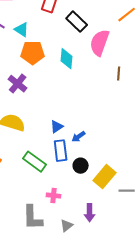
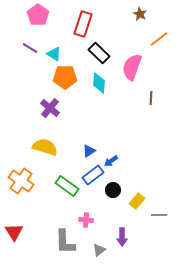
black rectangle: (77, 22) -> (99, 53), moved
blue rectangle: (61, 151) -> (93, 175), turned 60
yellow rectangle: (105, 177) -> (137, 201), size x0.7

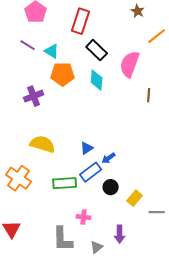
purple cross: (50, 108) -> (34, 96), moved, turned 30
green rectangle: (67, 186) -> (65, 183), turned -40

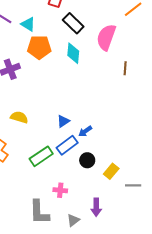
yellow semicircle: (43, 144) -> (19, 117), size x0.7
green rectangle: (65, 183) -> (41, 156), turned -30

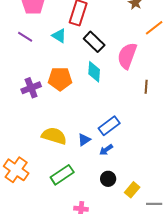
cyan triangle: (28, 24) -> (59, 36), moved
orange pentagon: (39, 47) -> (60, 79), moved
yellow semicircle: (19, 117) -> (54, 136), moved, size x1.4
blue rectangle: (67, 145) -> (109, 126), moved

